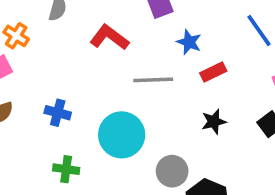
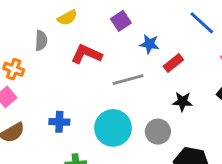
black star: (214, 122) -> (182, 102), turned 30
gray circle: (172, 171) -> (158, 132), moved

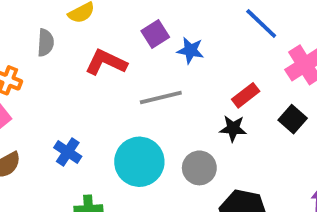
purple square: (121, 21) -> (155, 34), moved
red rectangle: (173, 63) -> (246, 95), moved
blue cross: (59, 122) -> (68, 152), turned 30

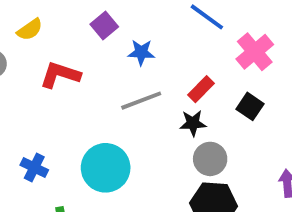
purple square: (155, 34) -> (104, 25), moved
gray line: (161, 98) -> (141, 101), moved
gray circle: (199, 168) -> (210, 159), moved

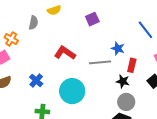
blue star: (141, 52) -> (118, 48), moved
red L-shape: (60, 75) -> (65, 53), moved
red rectangle: (201, 89) -> (132, 65), turned -48

